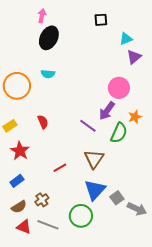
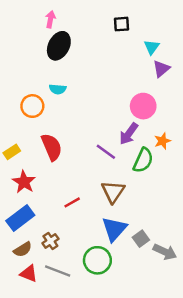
cyan triangle: (126, 39) -> (152, 47), turned -32
orange circle: (17, 86) -> (32, 106), moved, size x0.7
red semicircle: (43, 122) -> (52, 147), size x1.6
blue rectangle: (17, 181) -> (20, 218), size x1.6

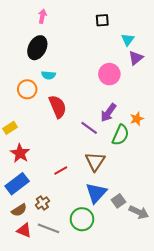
black ellipse: (59, 46) -> (37, 48), moved
pink circle: (143, 106) -> (109, 74), moved
red semicircle: (52, 147) -> (58, 107), moved

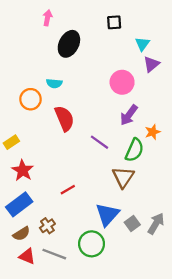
black ellipse: (37, 48) -> (69, 44), moved
purple arrow: (108, 113) -> (129, 115), moved
brown triangle: (95, 161) -> (123, 177), moved
gray arrow: (139, 212) -> (156, 224), moved, turned -84

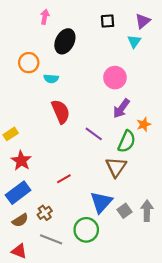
purple triangle: (151, 64) -> (143, 21), moved
orange circle: (31, 99) -> (29, 63), moved
gray arrow: (156, 224) -> (147, 211), turned -30
red triangle: (27, 256) -> (19, 251), moved

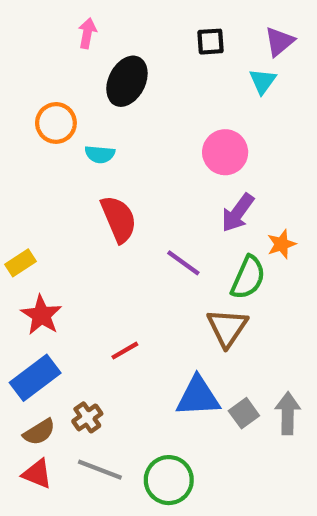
blue triangle: (101, 202) -> (198, 397), turned 45
green circle: (86, 230) -> (169, 480), moved
red triangle: (19, 251) -> (37, 474), moved

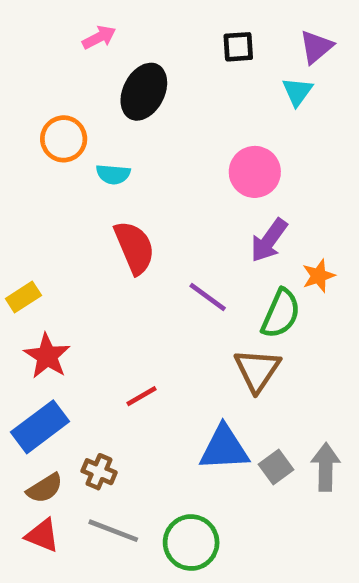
pink arrow: (87, 33) -> (99, 37), turned 52
brown cross: (87, 417) -> (99, 472), turned -32

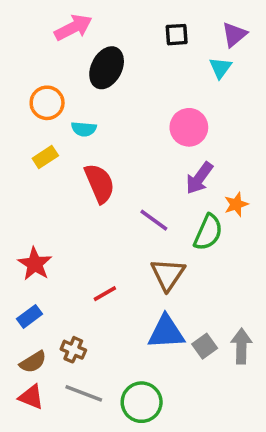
pink arrow: (99, 37) -> (73, 28), size x1.5
yellow rectangle: (23, 297) -> (45, 157), moved
brown triangle: (257, 370) -> (168, 274), moved
blue rectangle: (40, 427) -> (30, 316), size x0.6

